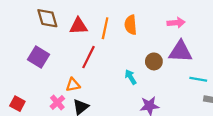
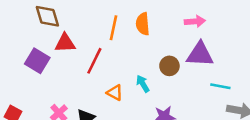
red triangle: (78, 26) -> (65, 43), moved
orange triangle: (73, 85) -> (115, 93), moved, turned 40

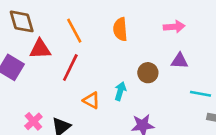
orange line: (113, 28) -> (74, 31), moved, turned -40
purple triangle: (200, 54) -> (179, 61), size x0.6
cyan arrow: (143, 84) -> (120, 91), turned 48

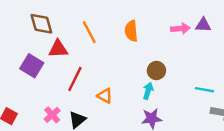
purple triangle: (179, 61) -> (203, 25), moved
red line: (70, 67) -> (75, 79), moved
cyan arrow: (120, 91) -> (148, 91), moved

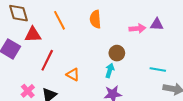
purple triangle: (203, 25) -> (157, 24), moved
pink arrow: (180, 29) -> (137, 28), moved

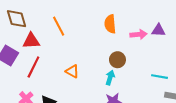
orange semicircle: (95, 19) -> (110, 24), moved
red line: (47, 60) -> (33, 67), moved
orange triangle: (73, 75) -> (72, 71), moved

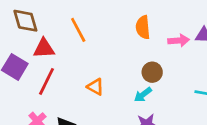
cyan arrow: (110, 78) -> (143, 95), turned -144

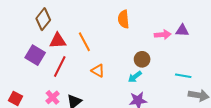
brown diamond: (25, 21) -> (43, 19), turned 55
orange semicircle: (143, 27) -> (124, 19), moved
orange line: (78, 30) -> (84, 42), moved

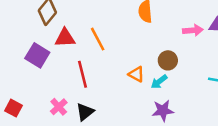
red line: (60, 66) -> (83, 74), moved, turned -40
orange triangle: (98, 71) -> (136, 74), moved

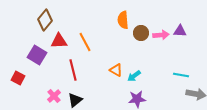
brown circle: (168, 60) -> (141, 33), moved
red square: (14, 108) -> (18, 78), moved

